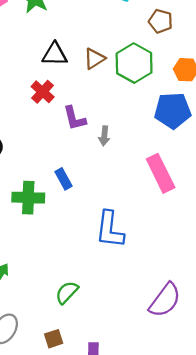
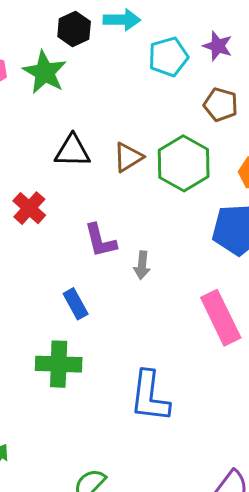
red cross: (43, 92) -> (29, 208), moved
blue rectangle: (63, 179) -> (76, 304), moved
green cross: (28, 198) -> (59, 364), moved

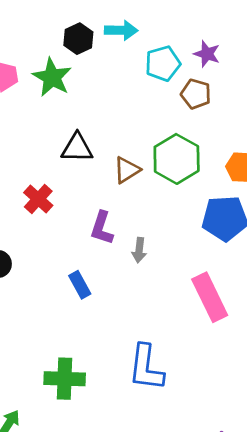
brown pentagon: (221, 105) -> (196, 94), moved
brown triangle: (128, 157) -> (127, 170), moved
purple L-shape: (100, 241) -> (102, 228), turned 32
green cross: (59, 364) -> (65, 379), moved

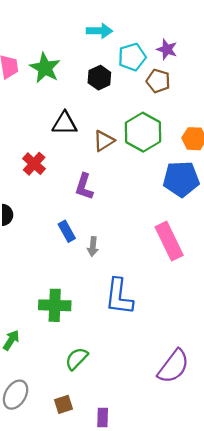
black hexagon: (78, 39) -> (99, 78), moved
gray arrow: (139, 250) -> (93, 246), moved

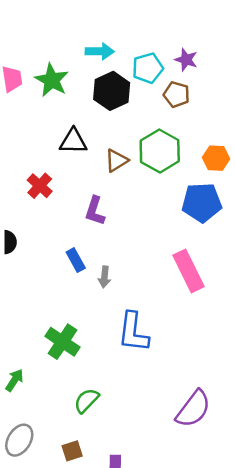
cyan arrow: (99, 31) -> (100, 51), moved
black hexagon: (99, 78) -> (112, 91), size x1.4
green cross: (55, 305) -> (62, 342), turned 32

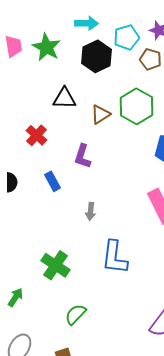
blue rectangle: (76, 260) -> (52, 181), moved

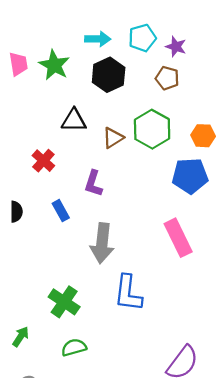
cyan pentagon: (126, 37) -> (142, 38), moved
gray arrow: (90, 211) -> (102, 243), size x2.0
green semicircle: (76, 314) -> (74, 347), moved, turned 30

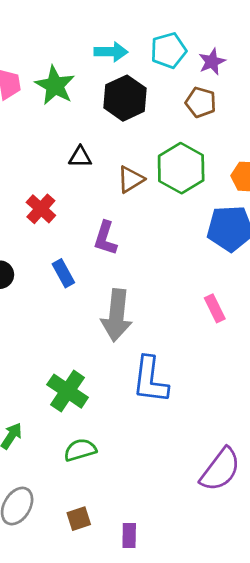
purple star: (176, 47) -> (212, 62), turned 30
black triangle: (74, 120) -> (80, 157), size x0.7
pink rectangle: (178, 238) -> (215, 308), size x0.6

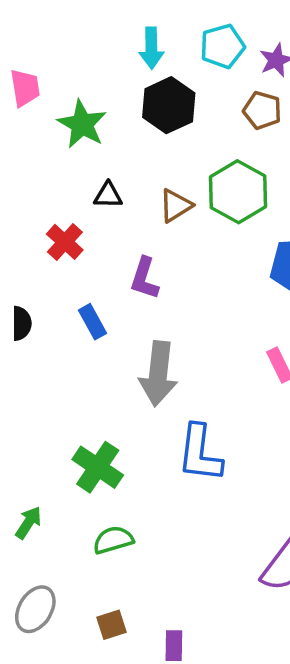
cyan arrow: (111, 52) -> (151, 48), turned 88
green star: (55, 85) -> (82, 124), moved
black triangle: (80, 157) -> (108, 195), moved

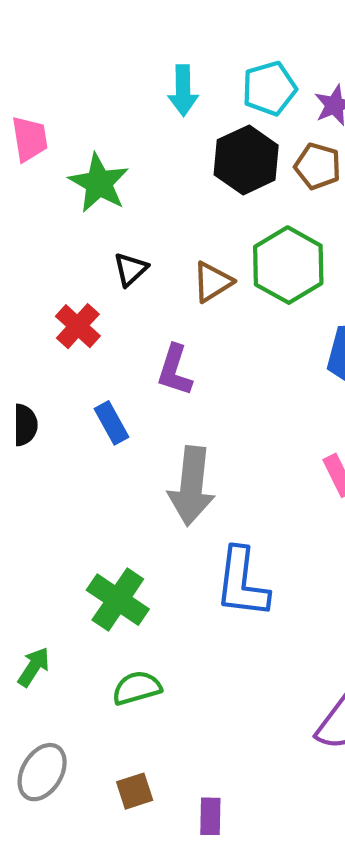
black hexagon: (169, 105) -> (246, 160), moved
black triangle: (108, 195) -> (130, 269), turned -44

